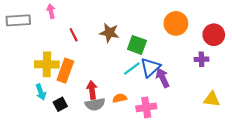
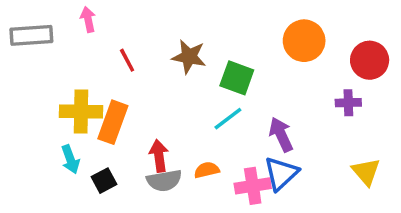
blue triangle: (150, 67) -> (281, 173), moved
yellow triangle: (212, 99) -> (366, 172), turned 42

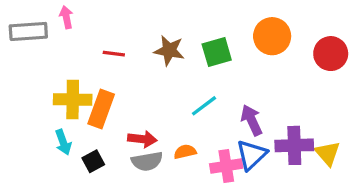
pink arrow: (88, 19) -> (66, 17), moved
red line: (127, 60) -> (114, 54), turned -55
green square: (237, 78) -> (217, 52), moved, turned -36
purple cross: (348, 103) -> (294, 145), moved, size x1.6
red arrow: (159, 156) -> (142, 139), turned 104

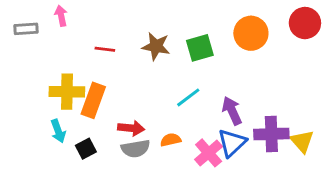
gray rectangle: (28, 31) -> (26, 29), size x0.7
red circle: (331, 54) -> (305, 23), moved
pink cross: (226, 166) -> (209, 153), turned -32

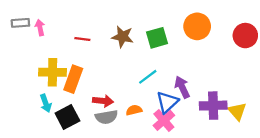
pink arrow: (61, 16) -> (40, 28), moved
red circle: (305, 23) -> (245, 36), moved
blue triangle: (232, 143) -> (167, 102), moved
black square: (86, 149) -> (67, 117), size x1.5

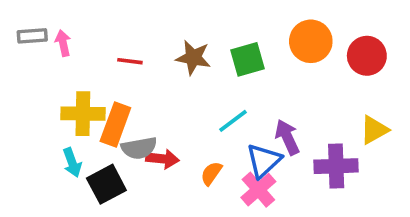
red circle: (245, 36) -> (367, 56), moved
orange semicircle: (134, 110) -> (211, 173), turned -42
yellow triangle: (237, 111) -> (374, 130), moved, turned 42
gray semicircle: (106, 117) -> (139, 148), moved

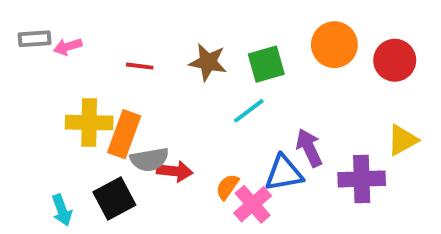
pink arrow: (63, 43) -> (68, 47), turned -95
cyan line: (233, 121) -> (249, 111), moved
blue triangle: (264, 161) -> (284, 173), turned 33
cyan arrow: (72, 162) -> (62, 210), moved
pink cross: (258, 190) -> (253, 204), moved

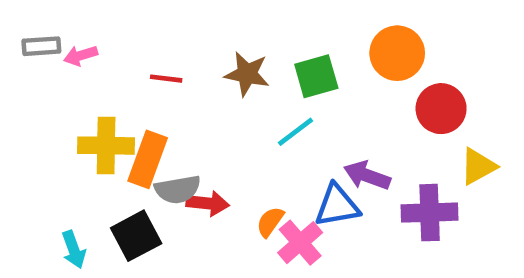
red circle: (395, 60) -> (441, 109), moved
purple arrow: (309, 148) -> (367, 176), turned -45

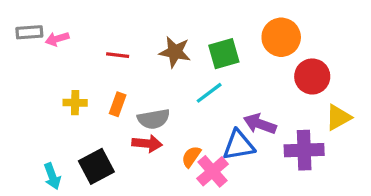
yellow cross: (106, 146) -> (75, 103), size x0.6
orange rectangle: (148, 159) -> (118, 104), moved, size x0.6
gray semicircle: (178, 189) -> (154, 119), moved

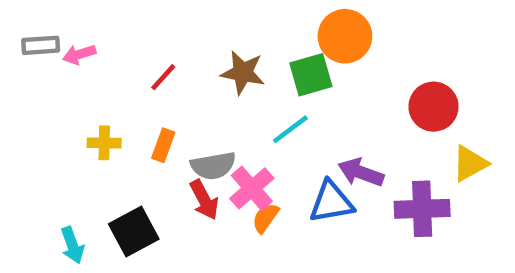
orange circle: (281, 37) -> (345, 36), moved
red line: (118, 55) -> (163, 77), turned -55
red arrow: (147, 144) -> (204, 200), turned 56
pink cross: (212, 171) -> (252, 188), moved

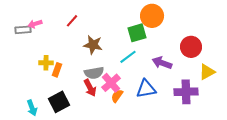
gray rectangle: (41, 45) -> (23, 30), moved
brown star: (243, 73) -> (93, 45), moved
red line: (163, 77) -> (72, 21), moved
orange rectangle: (163, 145) -> (57, 70), moved
purple arrow: (361, 172) -> (162, 63), moved

